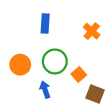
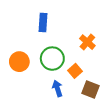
orange cross: (92, 31) -> (87, 42), moved
blue arrow: (45, 90) -> (57, 88), moved

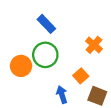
blue rectangle: (43, 22) -> (46, 24), turned -48
green circle: (52, 59) -> (45, 55), moved

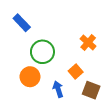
blue rectangle: (46, 24) -> (22, 23), moved
orange circle: (21, 66) -> (30, 77), moved

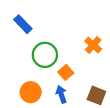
orange square: (76, 72) -> (66, 72), moved
orange circle: (30, 77) -> (31, 92), moved

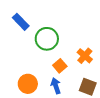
orange cross: (93, 45) -> (85, 56), moved
green circle: (45, 55) -> (47, 39), moved

